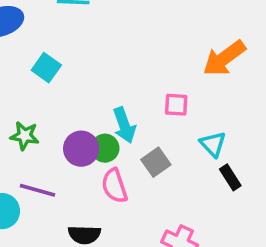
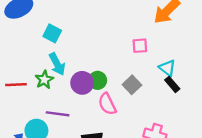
cyan arrow: (124, 125) -> (57, 64), moved
green star: (25, 136) -> (44, 80), turned -30
black rectangle: (230, 177) -> (172, 84), moved

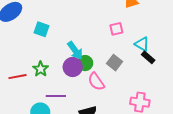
cyan arrow: (57, 64) -> (75, 50), moved

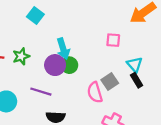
gray square: (114, 63) -> (110, 82), moved
pink semicircle: (96, 82) -> (95, 92), moved
purple line: (56, 96) -> (41, 92), moved

